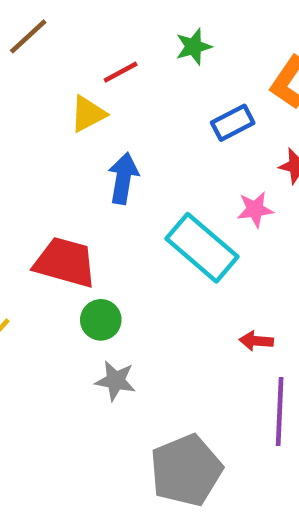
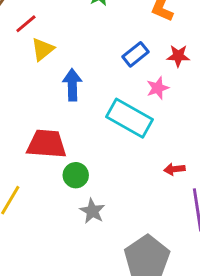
red line: (121, 72) -> (26, 24), moved
blue rectangle: (233, 123) -> (136, 54), moved
gray star: (115, 381) -> (92, 211), turned 30

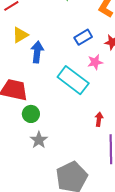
yellow triangle: (43, 49) -> (20, 35), moved
red arrow: (175, 169) -> (99, 119), turned 96

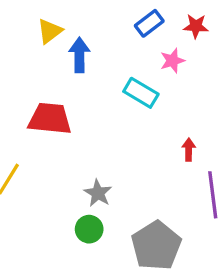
cyan rectangle: (73, 80) -> (141, 93), size x0.7
green circle: (31, 114) -> (89, 229), moved

